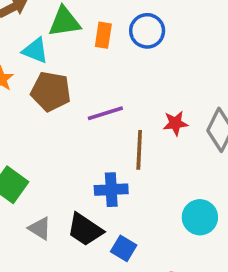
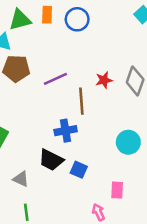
orange rectangle: (103, 35) -> (47, 15), moved
gray triangle: (40, 228) -> (21, 179), moved

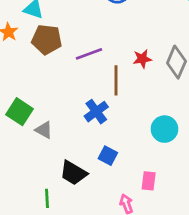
blue cross: (66, 131) -> (96, 112), turned -30
black trapezoid: (51, 160) -> (73, 173), moved
gray triangle: (21, 179) -> (44, 130), moved

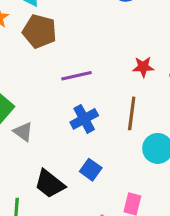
purple line: (89, 54) -> (77, 76), moved
brown line: (116, 80) -> (132, 113), moved

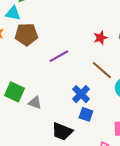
brown line: (132, 113) -> (102, 70), turned -40
blue cross: (84, 119) -> (81, 94), moved

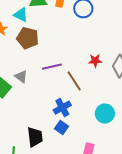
brown line: (102, 70) -> (74, 81), moved
gray triangle: (35, 103) -> (21, 76), moved
black trapezoid: (62, 131) -> (35, 137), turned -135

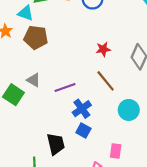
red star: (95, 61) -> (103, 49), moved
purple line: (52, 67) -> (65, 87), moved
brown line: (74, 81) -> (106, 81), moved

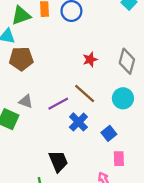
brown line: (106, 81) -> (85, 93), moved
cyan circle: (129, 110) -> (123, 98), moved
blue square: (83, 131) -> (109, 133), moved, turned 32

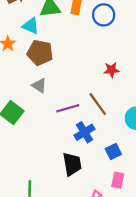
gray triangle: (26, 101) -> (39, 86), moved
black trapezoid: (58, 161) -> (72, 164), moved

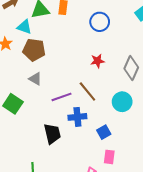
blue circle: (104, 15) -> (100, 22), moved
blue cross: (84, 132) -> (77, 117), turned 30
black trapezoid: (72, 164) -> (52, 134), moved

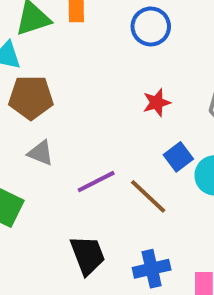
brown line: (87, 91) -> (148, 196), moved
blue cross: (77, 117) -> (152, 269), moved
blue square: (104, 132) -> (178, 157), moved

